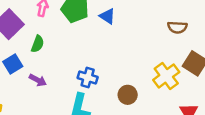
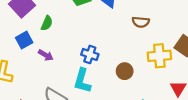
brown semicircle: (177, 27) -> (141, 22), moved
yellow cross: (166, 76) -> (159, 56), turned 30

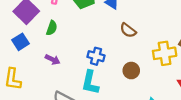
brown semicircle: (141, 22) -> (128, 30), moved, turned 35
blue square: (24, 40) -> (20, 42), moved

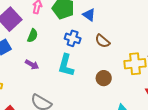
blue cross: (96, 56) -> (73, 38), moved
cyan L-shape: (90, 83) -> (66, 65), moved

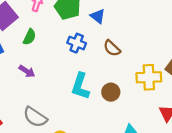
cyan L-shape: (66, 65) -> (80, 86), moved

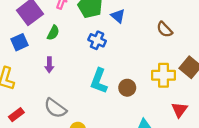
brown semicircle: (112, 48) -> (165, 29), moved
purple arrow: (27, 71) -> (49, 65), turned 56

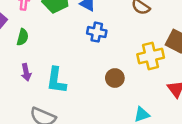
blue cross: (97, 40) -> (97, 32), moved
cyan L-shape: (99, 81) -> (56, 80), moved

